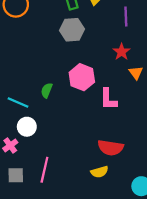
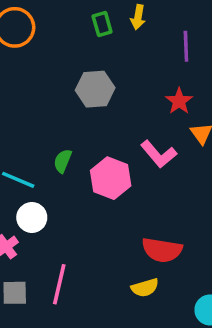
gray hexagon: (72, 30) -> (95, 89), moved
pink hexagon: (82, 77) -> (111, 178), moved
pink L-shape: (108, 99) -> (159, 154), moved, turned -40

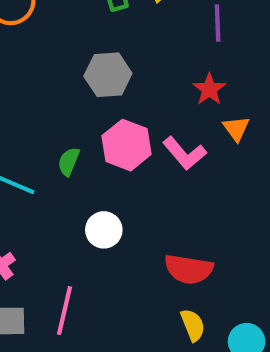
pink hexagon: (111, 178) -> (127, 145), moved
white circle: (32, 217) -> (104, 230), moved
yellow semicircle: (145, 288) -> (193, 325), moved, turned -96

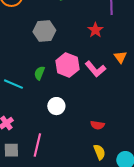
gray hexagon: (108, 75) -> (44, 31), moved
red star: (209, 89) -> (95, 30), moved
red semicircle: (189, 269) -> (97, 125), size x0.6

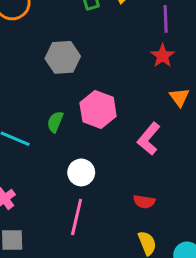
red star: (95, 30) -> (163, 56), moved
pink L-shape: (95, 69) -> (149, 139), moved, turned 80
pink line: (37, 145) -> (77, 217), moved

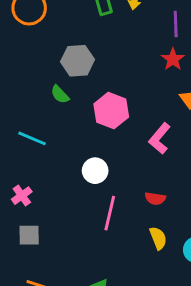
green semicircle: (55, 122) -> (60, 94), moved, turned -66
pink line: (77, 217) -> (110, 213), moved

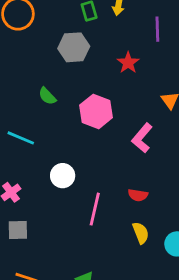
red star: (173, 59) -> (128, 63), moved
gray hexagon: (78, 61) -> (74, 47), moved
white circle: (95, 171) -> (63, 176), moved

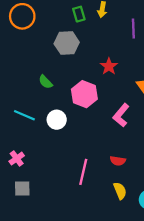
red star: (128, 63) -> (109, 66), moved
white circle: (63, 176) -> (57, 120), moved

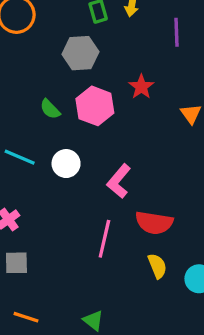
pink hexagon: (84, 94) -> (95, 106), moved
pink L-shape: (121, 115) -> (119, 181), moved
red semicircle: (118, 161) -> (154, 223), size x1.6

